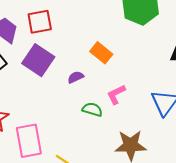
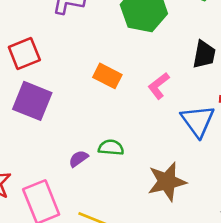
purple semicircle: (76, 77) -> (78, 159), moved
pink L-shape: (116, 94) -> (159, 86), moved

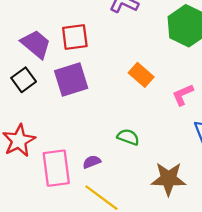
purple square: (32, 101) -> (71, 79), turned 36
purple semicircle: (78, 159) -> (92, 162), moved

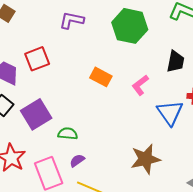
purple square: (71, 79) -> (36, 114), moved
green semicircle: (128, 137) -> (68, 134), moved

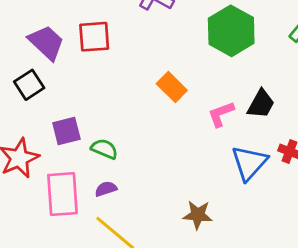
black trapezoid: (176, 61) -> (261, 104), moved
purple square: (36, 114) -> (66, 131), moved, size x0.7
brown star: (146, 159) -> (198, 215), size x0.7

